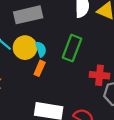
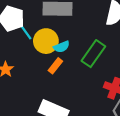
cyan semicircle: (41, 49) -> (62, 47), turned 72

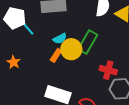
yellow circle: (46, 41) -> (71, 49), moved

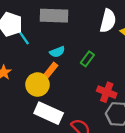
green rectangle: (88, 42) -> (87, 59), size x0.6
yellow circle: (71, 49) -> (37, 85), moved

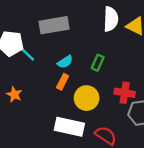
yellow circle: (37, 85) -> (87, 98), moved

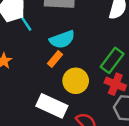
cyan semicircle: (65, 62) -> (62, 39), size x1.5
green rectangle: (98, 63) -> (112, 60), moved, size x1.5

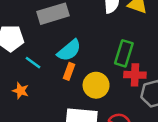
cyan line: (26, 23) -> (33, 63), moved

